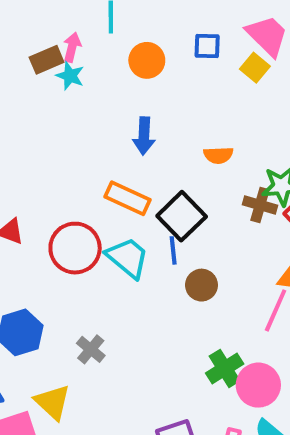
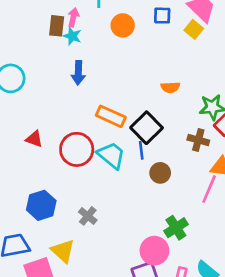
brown rectangle: (47, 60) -> (57, 26), turned -60
blue arrow: (144, 136) -> (78, 73), moved
brown cross: (260, 205) -> (198, 140), moved
pink circle: (258, 385) -> (154, 251), moved

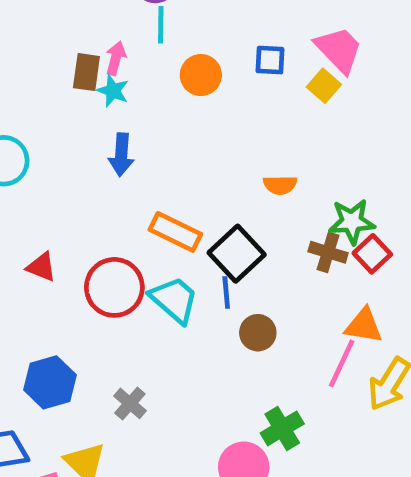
brown cross: (198, 140) -> (328, 252), moved

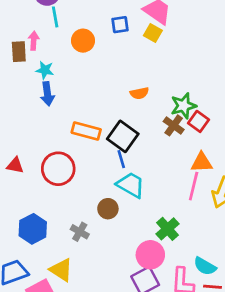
cyan star: (113, 91) -> (45, 70), moved
brown cross: (328, 252) -> (174, 125), turned 30
cyan trapezoid: (174, 300) -> (131, 185), moved
brown circle: (258, 333) -> (108, 209), moved

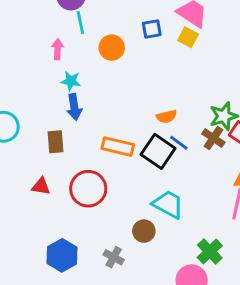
brown rectangle: (19, 52) -> (55, 142), moved
orange semicircle: (139, 93) -> (167, 116), moved
blue line: (121, 159) -> (179, 143), moved, turned -36

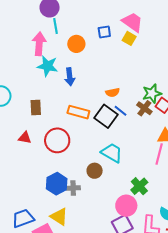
pink arrow: (58, 49) -> (39, 44), size x1.6
cyan star: (71, 81) -> (48, 66), size x1.5
blue arrow: (74, 107) -> (70, 77), moved
blue hexagon: (62, 255) -> (57, 184), moved
gray cross: (114, 257) -> (73, 188), turned -32

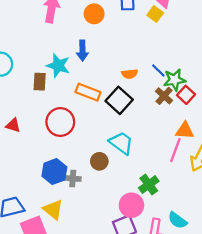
cyan star: (48, 66) -> (58, 66), moved
blue line: (120, 111) -> (158, 71), moved
red triangle: (25, 138) -> (13, 125), moved

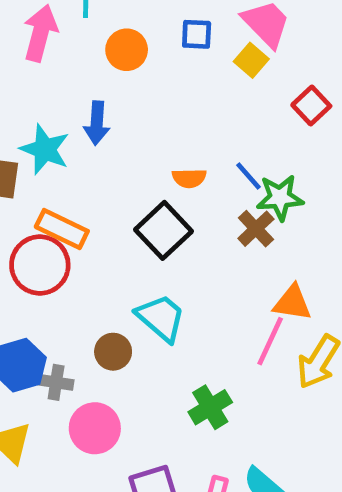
orange rectangle: (88, 92) -> (62, 229), moved
red square: (186, 95) -> (311, 105), moved
pink circle: (131, 205) -> (95, 428), moved

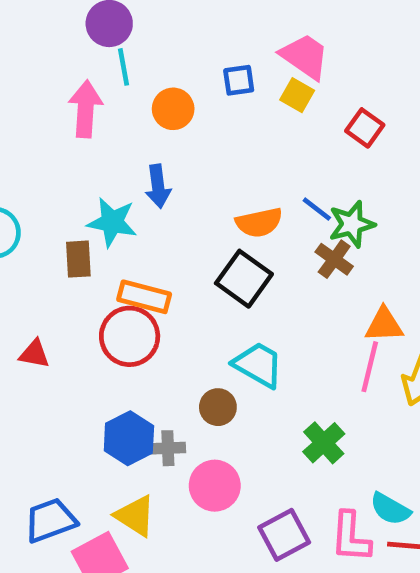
orange semicircle: (189, 178) -> (259, 223), size x1.4

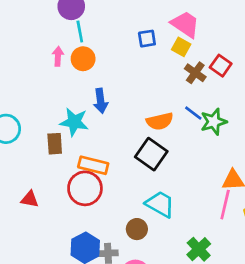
pink arrow: (85, 109) -> (58, 56), size x0.6
orange circle: (173, 109) -> (83, 59), moved
brown cross: (334, 259) -> (195, 73), moved

